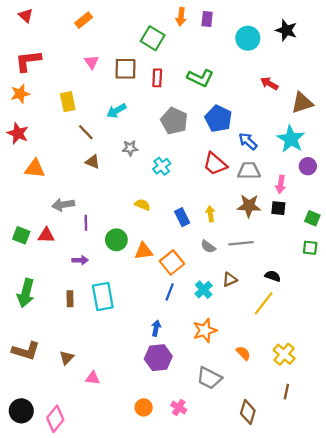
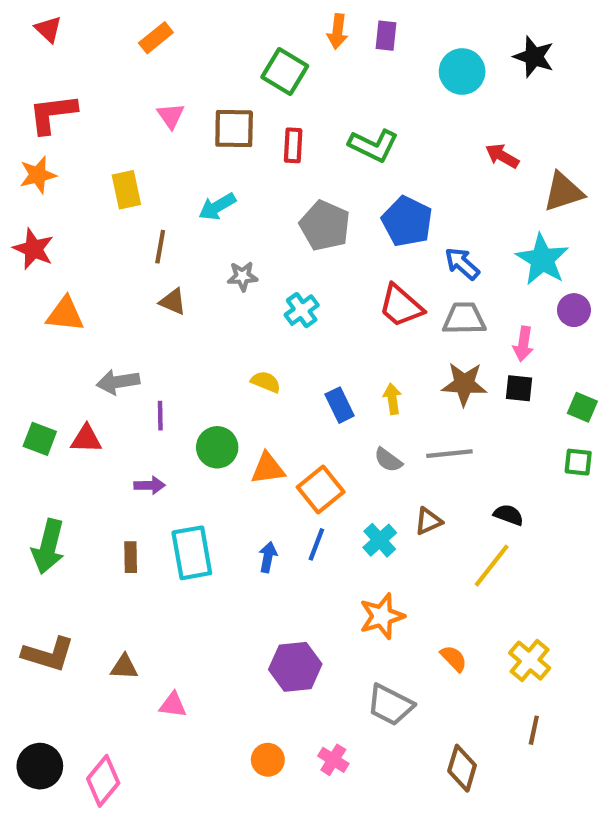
brown line: (86, 132) -> (160, 247), turned 54
blue arrow: (156, 328) -> (268, 557), moved
brown triangle: (67, 358) -> (124, 667), turned 49

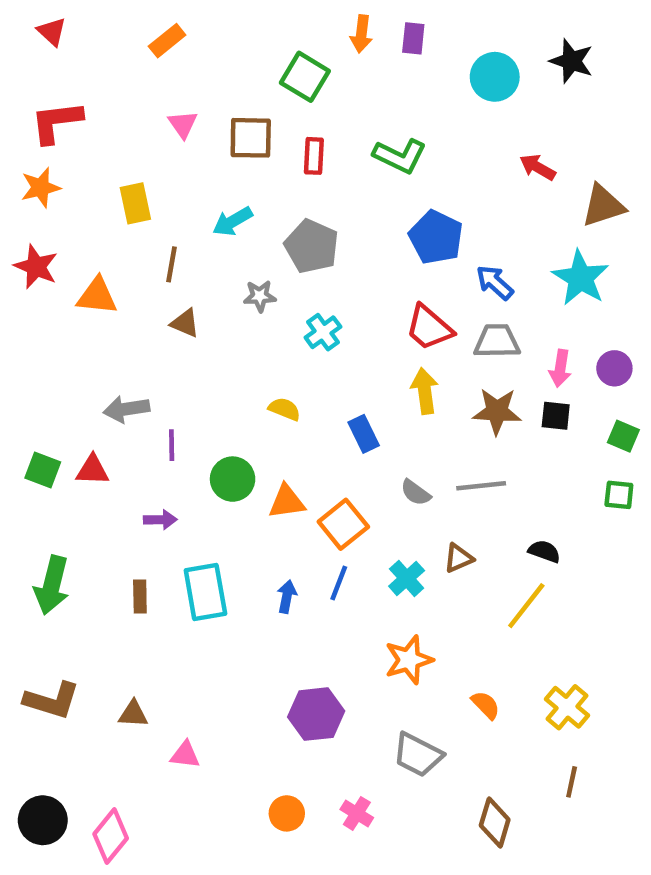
gray pentagon: (325, 226) -> (312, 246), moved
purple circle: (574, 310) -> (614, 368), moved
orange triangle: (65, 314) -> (97, 296), moved
yellow arrow: (392, 399) -> (425, 391), moved, size x1.4

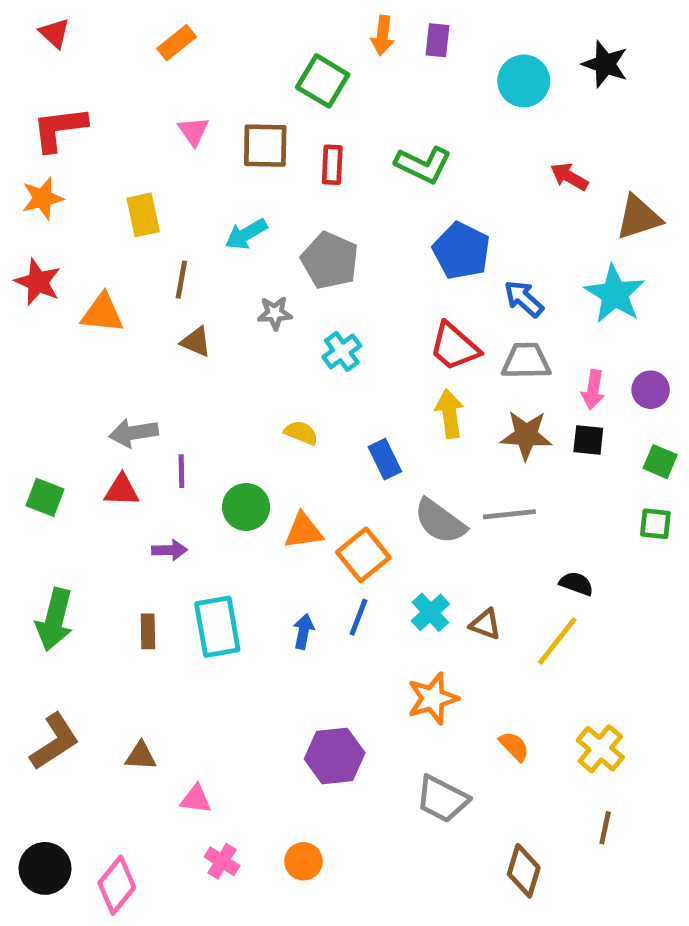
red triangle: (92, 470) -> (122, 490), moved
gray semicircle: (416, 493) -> (440, 521), size x1.6
brown triangle: (459, 558) -> (485, 624), moved, turned 44
brown L-shape: (52, 700) -> (55, 742), turned -50
pink cross: (357, 813) -> (222, 861), moved

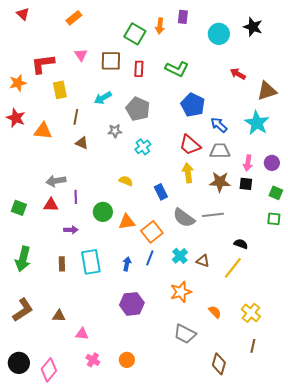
orange arrow: (382, 35) -> (160, 26), moved
red L-shape: (59, 129) -> (43, 64), moved
purple hexagon: (335, 756) -> (132, 304), moved

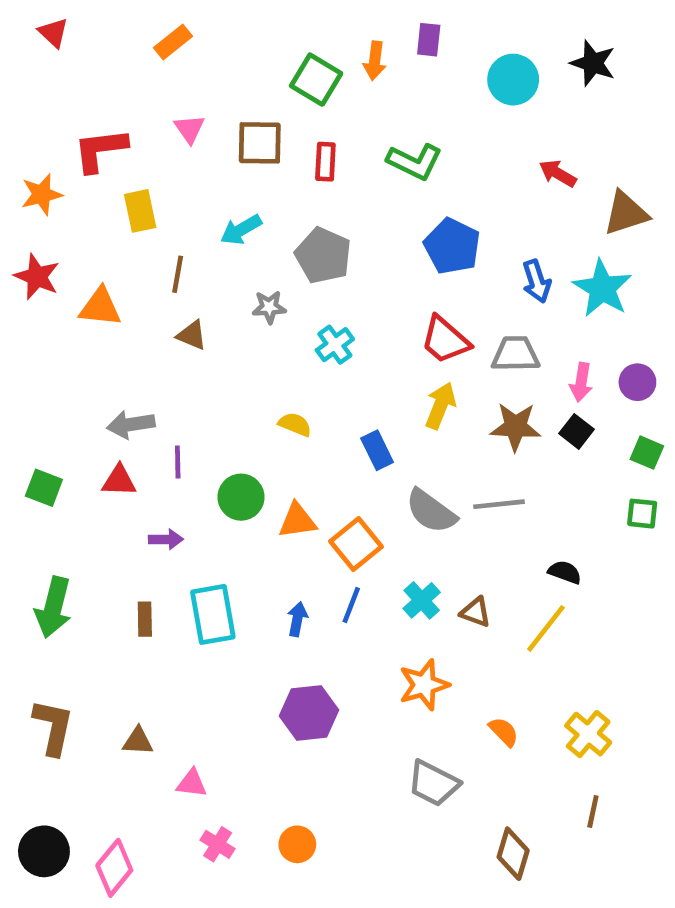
blue arrow: (219, 125) -> (537, 281), moved, turned -150
yellow arrow: (188, 173) -> (440, 406), turned 30
black square: (246, 184) -> (576, 431), turned 32
brown L-shape: (23, 310) -> (53, 727), turned -45

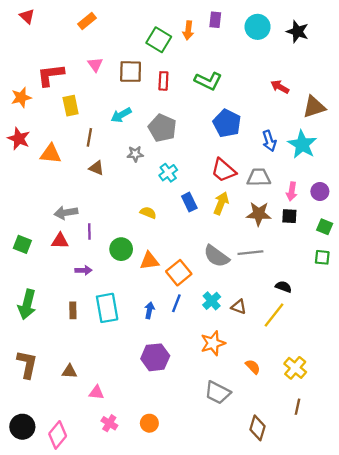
cyan circle: (513, 80) -> (258, 27), moved
black square: (576, 431) -> (289, 216), turned -35
blue rectangle: (377, 450) -> (189, 202), moved

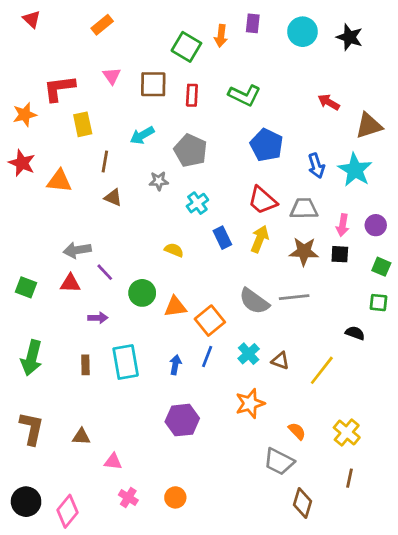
purple line: (89, 231) -> (105, 272), turned -42
black semicircle: (283, 287) -> (355, 333), moved
gray trapezoid: (218, 393) -> (279, 462), moved

